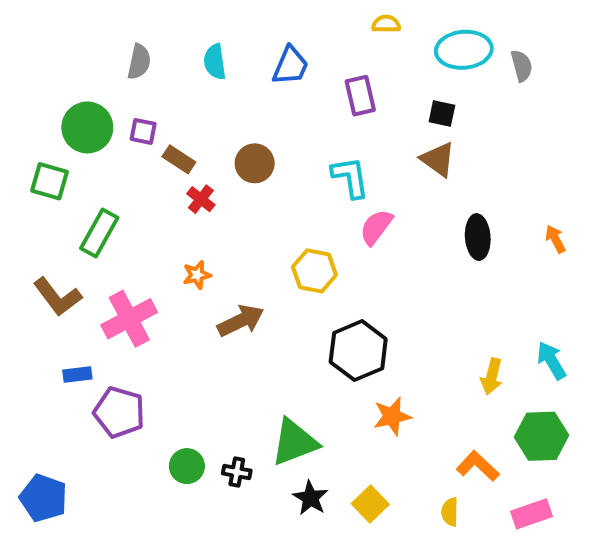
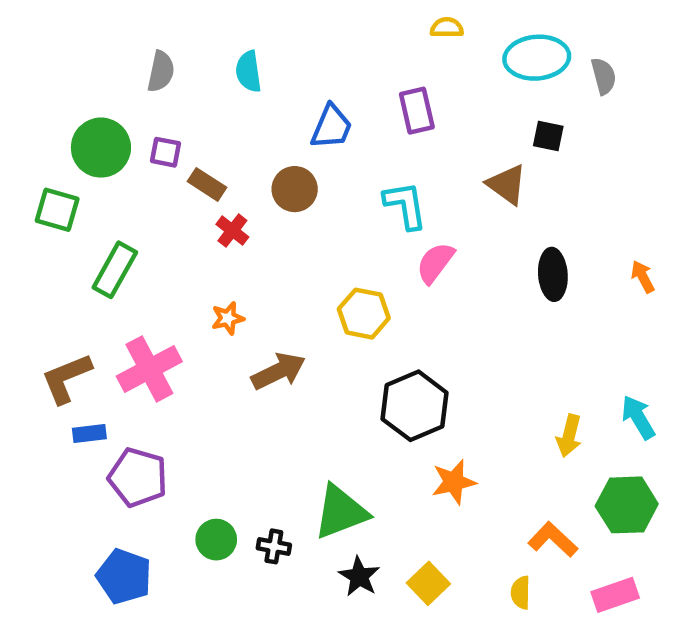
blue trapezoid: (291, 66) -> (332, 127), moved
black square: (442, 114) -> (548, 136), moved
brown L-shape: (57, 297) -> (66, 378), moved, turned 105
blue pentagon: (44, 498) -> (124, 576), moved

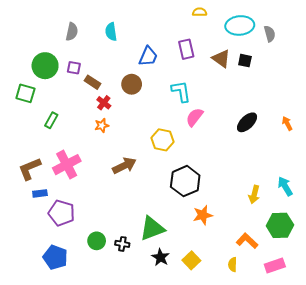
brown triangle: (507, 184) -> (221, 58), moved
green rectangle: (115, 270) -> (51, 120), size x0.7
black ellipse: (553, 274) -> (247, 122), turned 50
orange star: (228, 318) -> (102, 125), moved

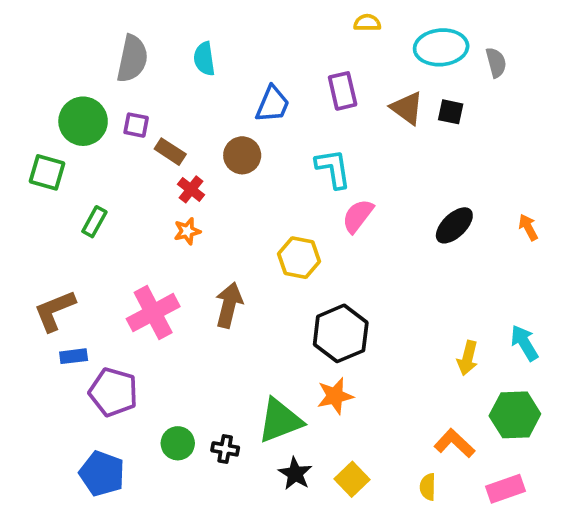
gray semicircle: (72, 32) -> (132, 59), size x1.4
pink cross: (67, 165) -> (153, 313), moved
brown arrow: (124, 166) -> (229, 305), turned -50
orange star: (203, 215) -> (335, 396), moved

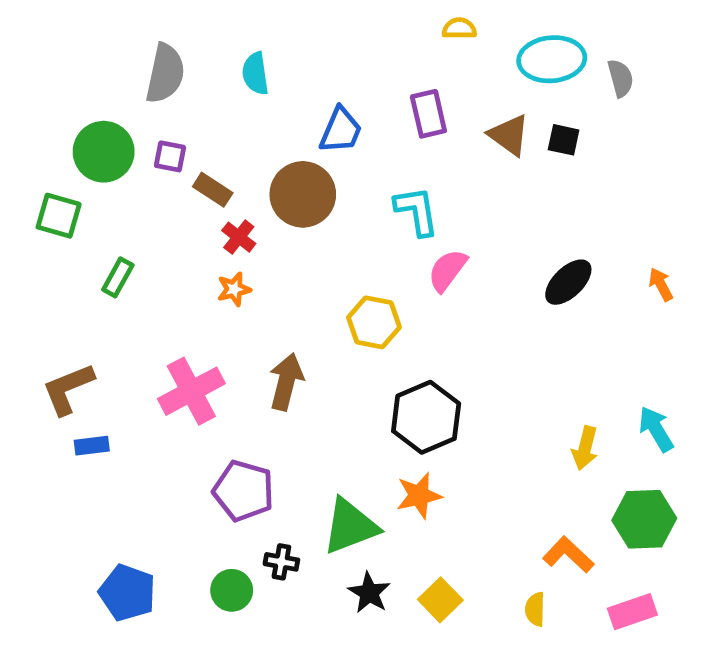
brown circle: (242, 155) -> (303, 194), size x1.4
purple pentagon: (113, 392) -> (244, 491), moved
green circle: (178, 443) -> (232, 590), moved

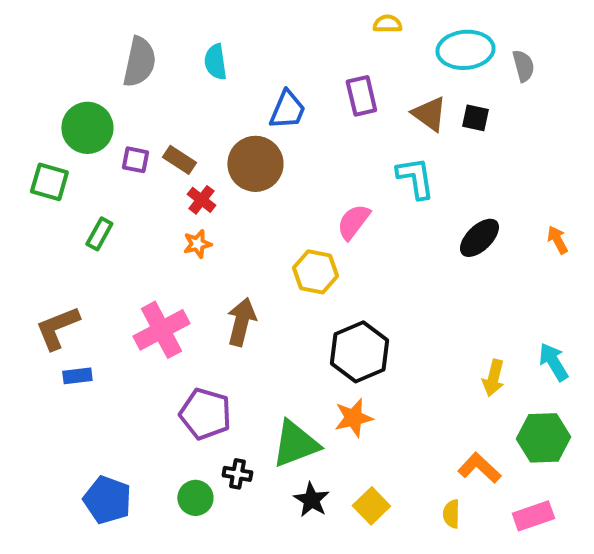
purple square: (170, 156) -> (135, 160), moved
cyan L-shape: (417, 211) -> (415, 178), moved
pink semicircle: (447, 270) -> (353, 222), moved

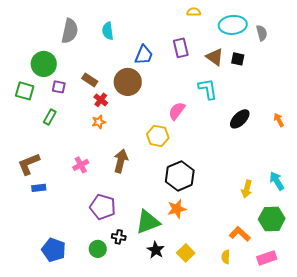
purple square: (135, 160) -> (59, 87), moved
pink cross: (161, 330) -> (81, 165), size x0.6

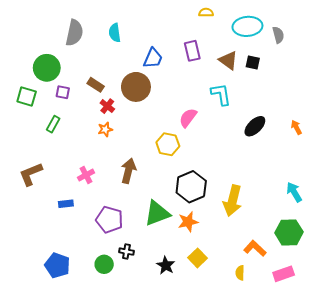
blue rectangle: (39, 188) -> (66, 204), moved
yellow arrow: (247, 189) -> (233, 201), moved, size x1.6
green triangle: (148, 222) -> (157, 213), moved
yellow square: (186, 253) -> (198, 258), moved

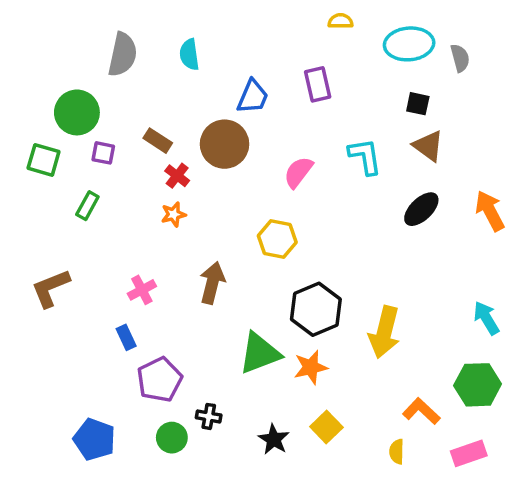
brown triangle: (228, 60) -> (428, 146), moved
pink semicircle: (188, 118) -> (298, 172), moved
orange arrow: (296, 127) -> (490, 211), size x1.6
blue rectangle: (66, 204) -> (126, 337), moved, turned 72
purple pentagon: (109, 220) -> (160, 380), moved, turned 30

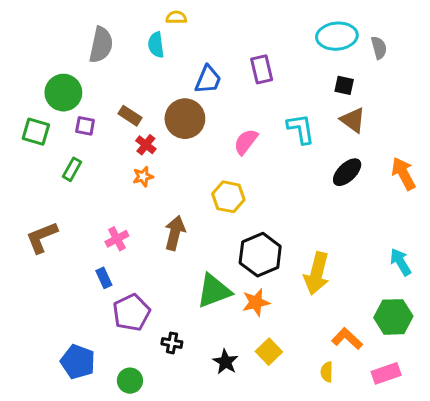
yellow semicircle: (340, 21) -> (176, 17), moved
green circle: (172, 438) -> (130, 381), moved

